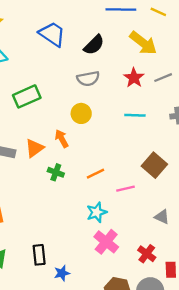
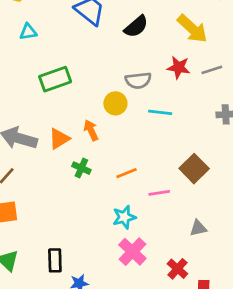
red star: (134, 78) -> (179, 67), turned -30
gray semicircle: (88, 79) -> (138, 80), moved
cyan line: (135, 115) -> (160, 112), moved
gray triangle: (162, 217) -> (198, 228), turned -42

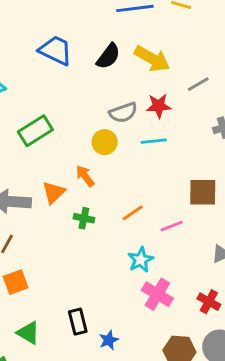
yellow arrow: (192, 29) -> (152, 59), moved
red star: (179, 67) -> (159, 106), moved
brown square: (194, 169) -> (203, 192), turned -32

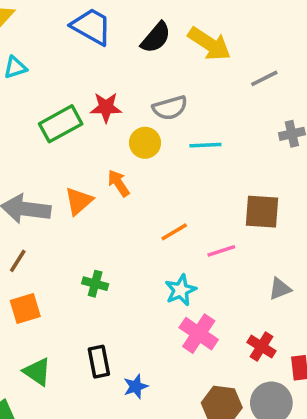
red star: (159, 106) -> (106, 107), moved
green cross: (84, 218) -> (95, 284), moved

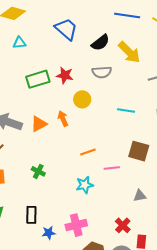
gray semicircle: (170, 108) -> (102, 72), moved
cyan line: (205, 145) -> (126, 110), moved
pink cross: (199, 334) -> (76, 225), moved, turned 30

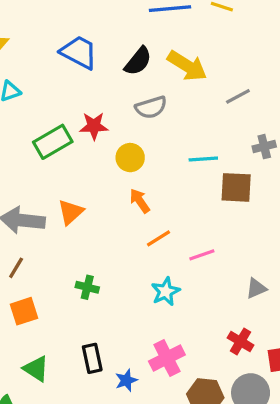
orange arrow: (63, 119) -> (140, 201), moved
brown square: (139, 151) -> (236, 187), moved

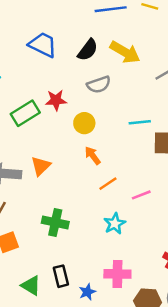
green cross: (87, 287) -> (55, 222), size x1.5
pink cross: (167, 358) -> (117, 274), turned 30
green triangle: (36, 369) -> (31, 286), moved

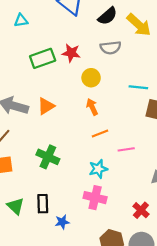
pink cross: (117, 274) -> (95, 198), moved

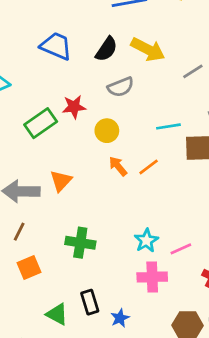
orange line: (100, 134) -> (149, 167), moved
pink line: (126, 149) -> (181, 249), moved

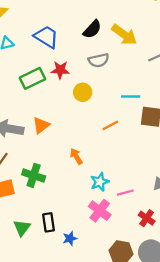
blue trapezoid: (56, 46) -> (46, 37), moved
orange arrow: (118, 166) -> (76, 156), moved
green cross: (80, 243) -> (34, 175), moved
pink cross: (152, 277) -> (100, 211), turned 30
green triangle: (57, 314) -> (22, 228), turned 30

